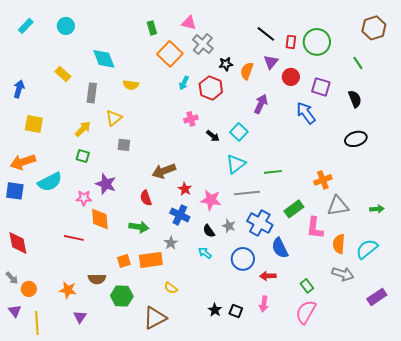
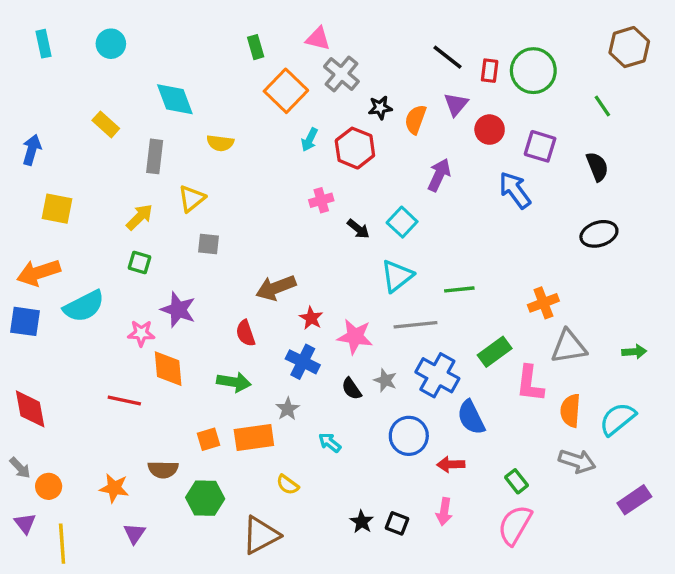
cyan rectangle: (26, 26) -> (44, 44), turned -56
cyan arrow: (205, 253) -> (330, 443), moved

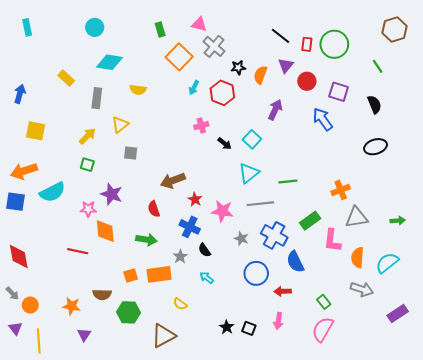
cyan circle: (111, 44) -> (95, 27), moved
cyan diamond: (175, 99) -> (109, 62), turned -60
black semicircle: (352, 389) -> (204, 250), moved

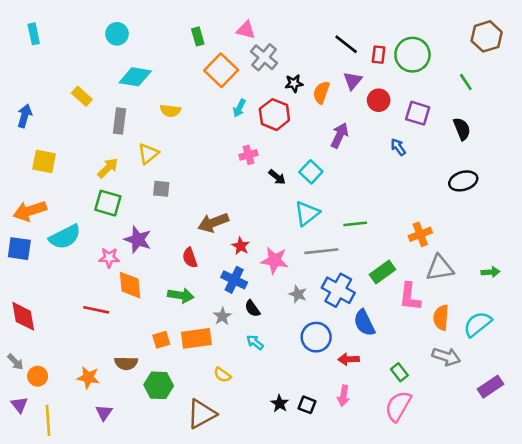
blue arrow: (323, 119) -> (398, 147), size x0.6
green square: (87, 165) -> (108, 203), size x1.5

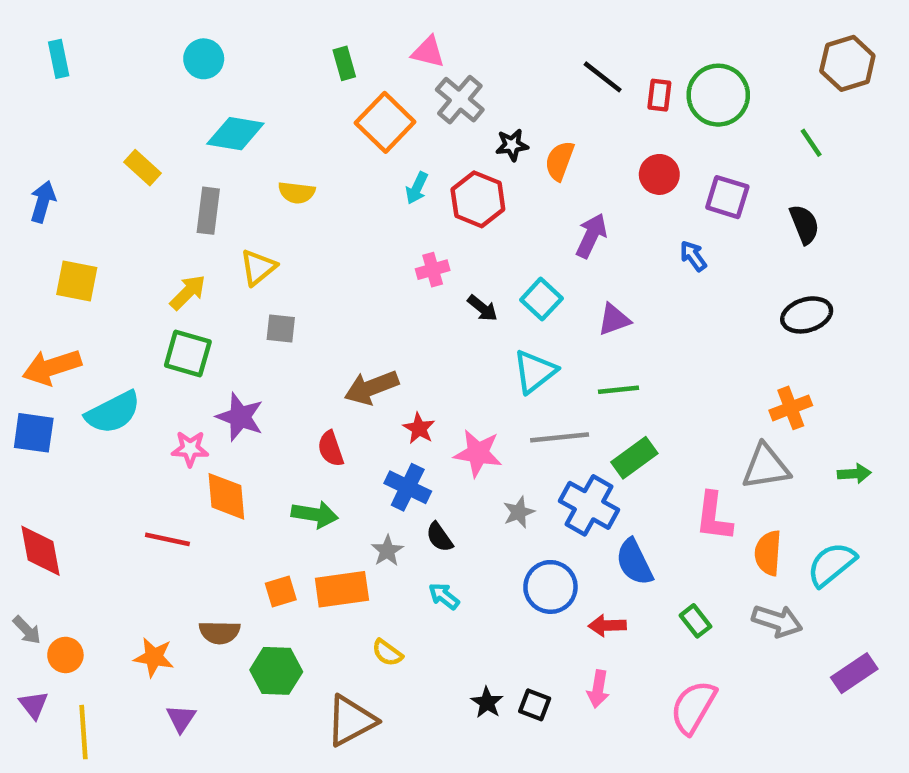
purple triangle: (353, 81) -> (614, 319), moved, turned 30
orange cross: (420, 234) -> (791, 408), moved
green rectangle: (383, 272) -> (634, 458), moved
gray star: (298, 294) -> (519, 512), turned 30
green rectangle: (399, 372) -> (696, 621), moved

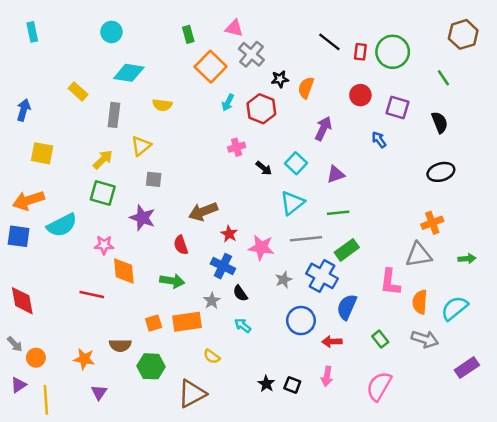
purple star: (240, 417) -> (142, 218), moved
blue semicircle: (634, 562) -> (347, 307), turned 50
purple triangle: (34, 705) -> (19, 385), turned 35

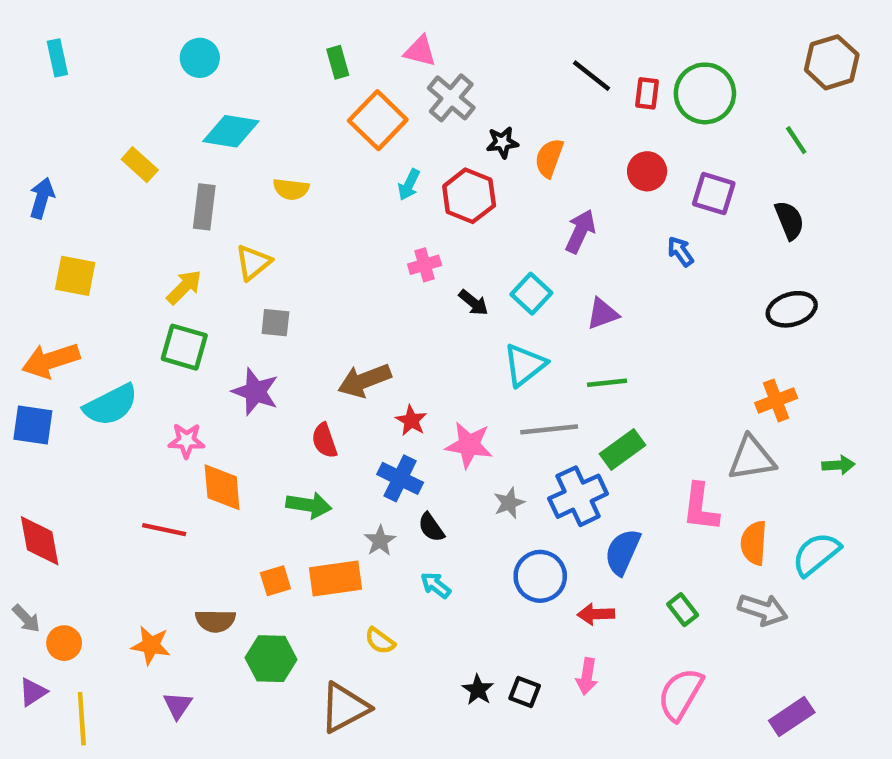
blue cross: (322, 276) -> (578, 496), turned 36
purple rectangle: (467, 368) -> (792, 716), moved

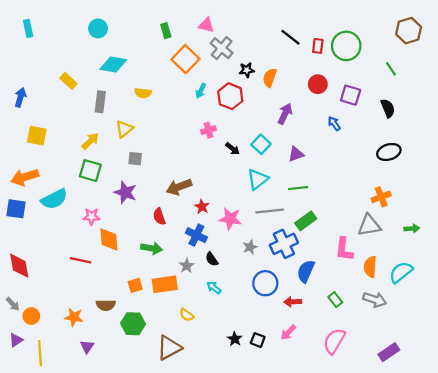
pink arrow: (587, 676) -> (288, 332), turned 35

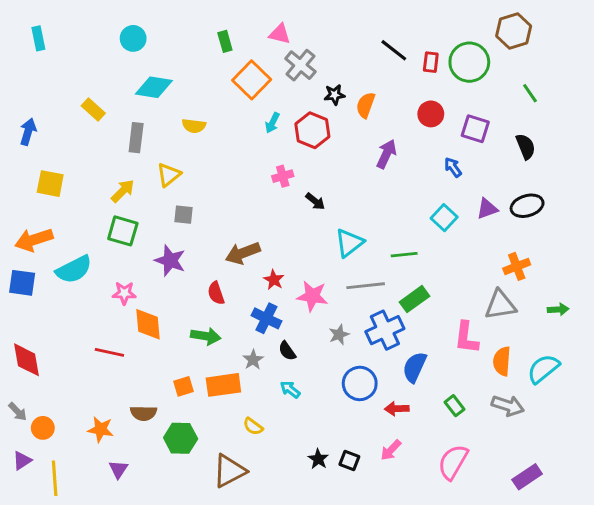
brown hexagon: (409, 31) -> (514, 31), moved
cyan square: (261, 144) -> (444, 218), moved
purple triangle: (296, 154) -> (487, 209), moved

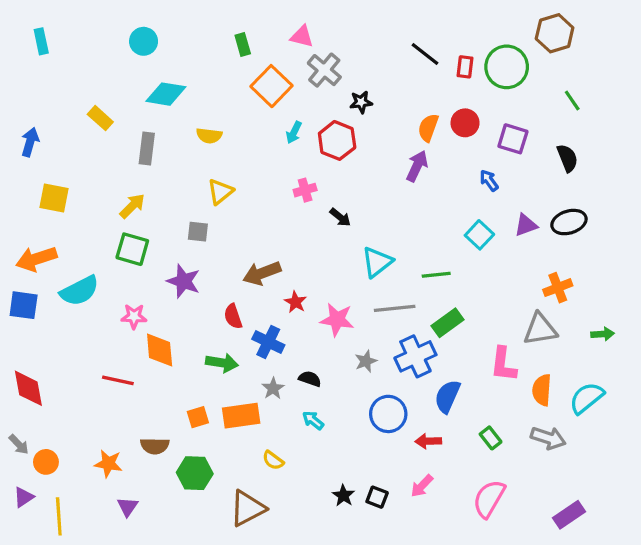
orange semicircle: (366, 105) -> (428, 128), moved
yellow triangle: (169, 175) -> (220, 192), moved
blue cross: (266, 318) -> (268, 342), moved
black semicircle: (287, 351) -> (310, 379), turned 144

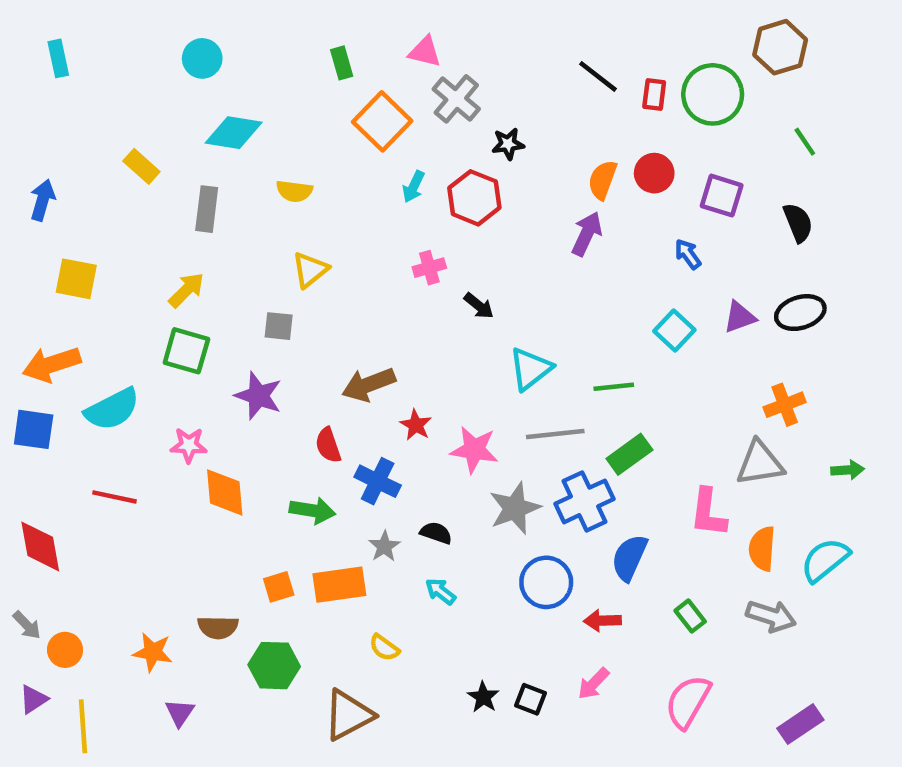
gray star: (366, 361) -> (515, 508), size x1.6
red line: (118, 380) -> (114, 497), moved

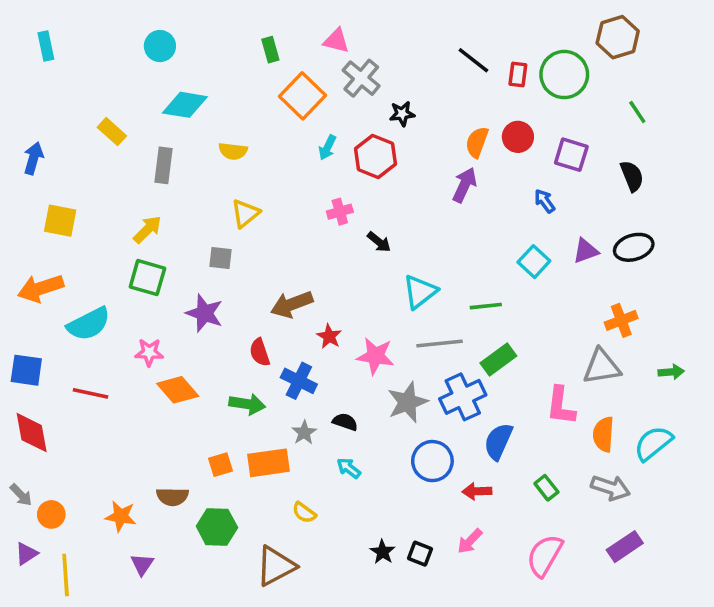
blue square: (34, 429) -> (26, 370), moved
orange diamond: (225, 492) -> (178, 390), turned -36
purple rectangle: (800, 724) -> (625, 547), moved

